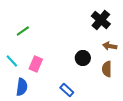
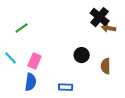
brown arrow: (110, 46) -> (109, 28), moved
blue semicircle: (22, 87) -> (31, 82), moved
blue rectangle: (67, 90) -> (66, 87), turned -40

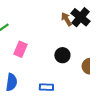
brown arrow: (109, 28) -> (66, 19), moved, turned 48
pink rectangle: (35, 61) -> (20, 49), moved

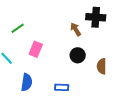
black cross: (80, 17) -> (96, 17), turned -36
brown arrow: (66, 19) -> (76, 29), moved

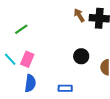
brown arrow: (76, 29) -> (79, 15), moved
pink rectangle: (36, 49) -> (27, 59), moved

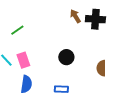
black circle: (81, 56) -> (66, 57), moved
pink rectangle: (27, 59) -> (23, 60), turned -42

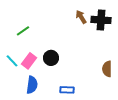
black circle: (66, 57) -> (51, 58), moved
pink rectangle: (23, 60) -> (29, 61), turned 56

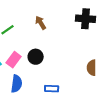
brown arrow: (81, 17) -> (41, 23), moved

